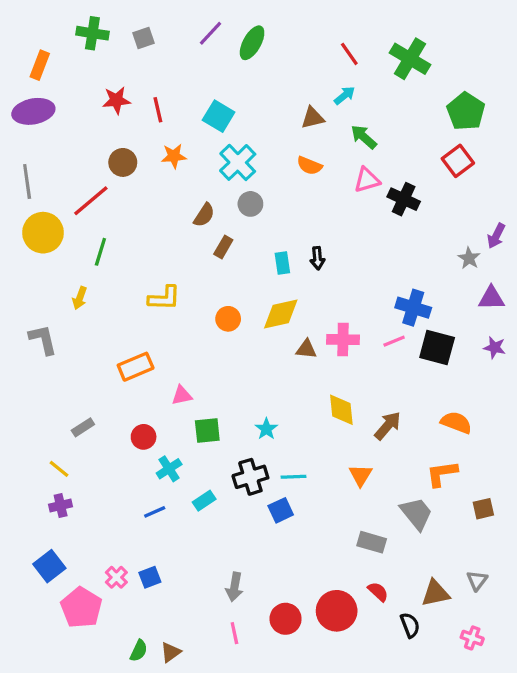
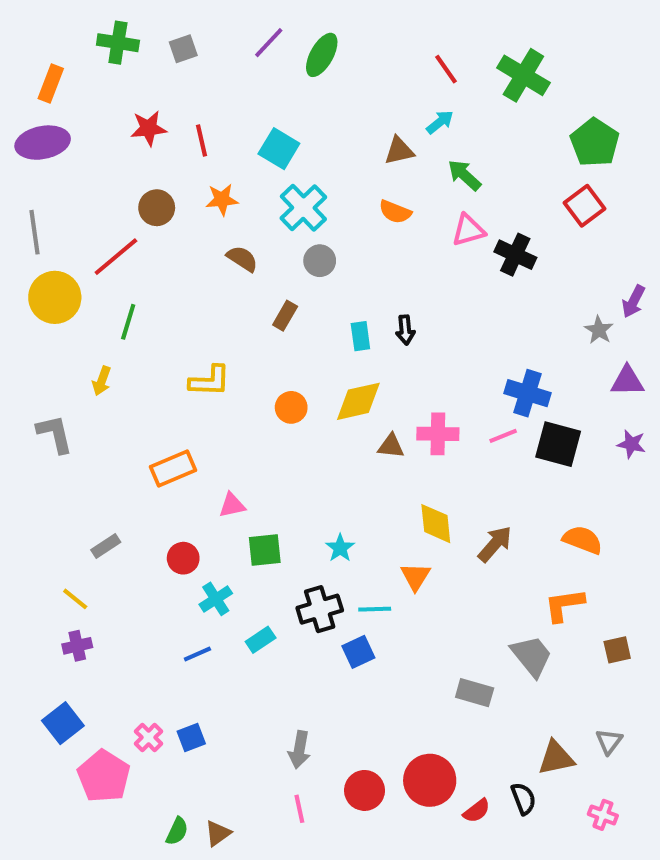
brown semicircle: (204, 215) -> (242, 259), moved, turned -90
orange triangle: (361, 475) -> (415, 577), moved
red semicircle: (378, 592) -> (477, 811), moved, turned 100

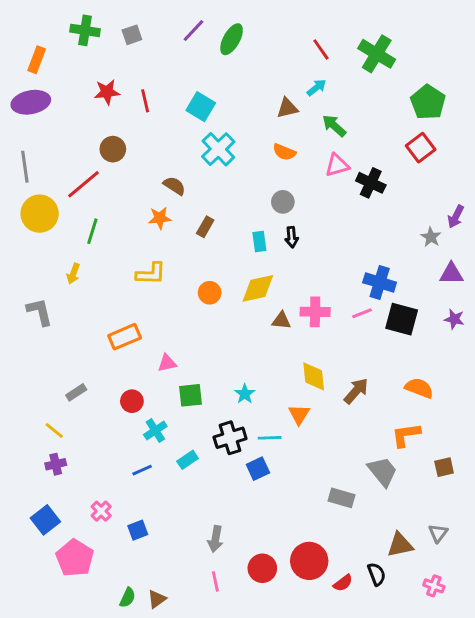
orange star: (222, 200) -> (160, 218), moved
gray circle: (320, 261) -> (283, 202), moved
pink cross: (149, 737) -> (101, 511), moved

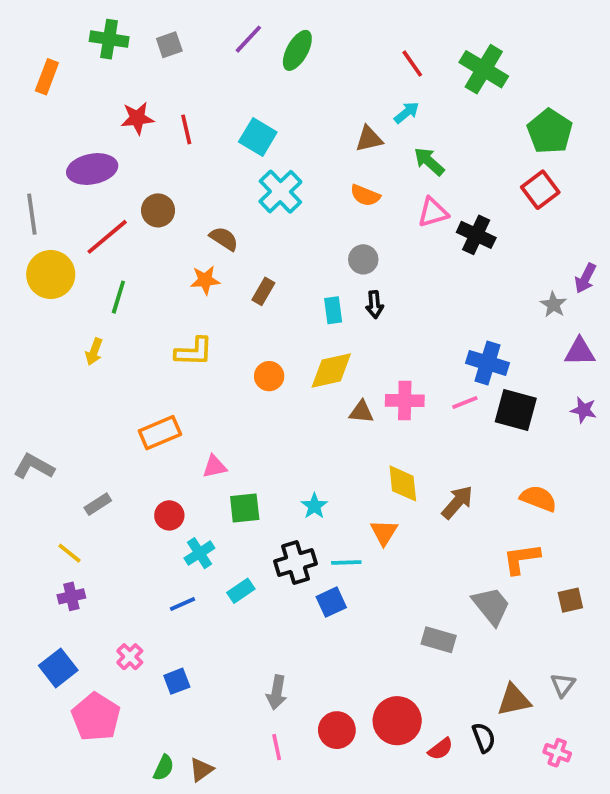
purple ellipse: (31, 102) -> (92, 169), moved
brown circle: (113, 149) -> (158, 210), moved
gray L-shape: (40, 312) -> (34, 466), moved, turned -48

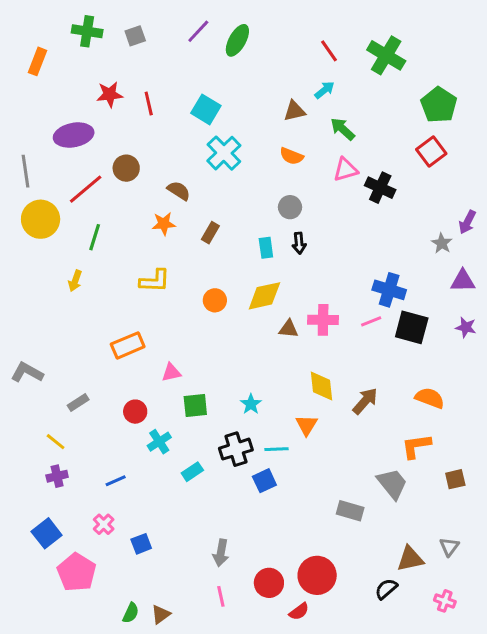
blue line: (183, 604) -> (116, 481), moved
black semicircle: (484, 738) -> (386, 589), turned -110
red semicircle: (440, 749) -> (299, 611), moved

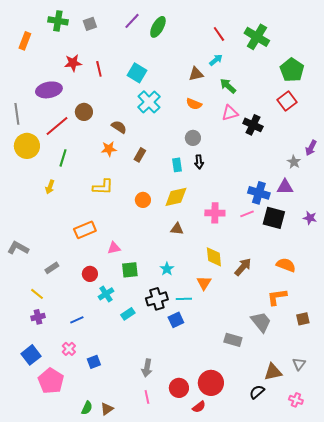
purple triangle: (463, 281) -> (285, 187), moved
brown triangle: (288, 329) -> (177, 229), moved

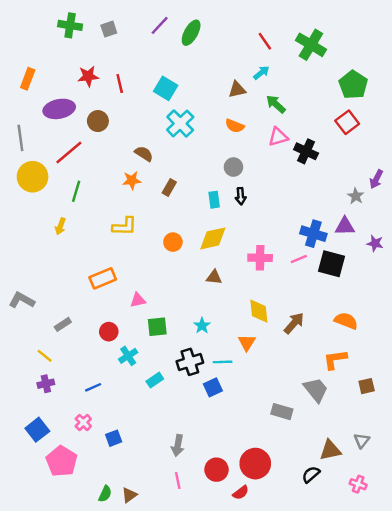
orange rectangle: (25, 41) -> (28, 79), moved
brown circle: (84, 112) -> (98, 121), moved
purple star: (310, 218) -> (375, 243), moved

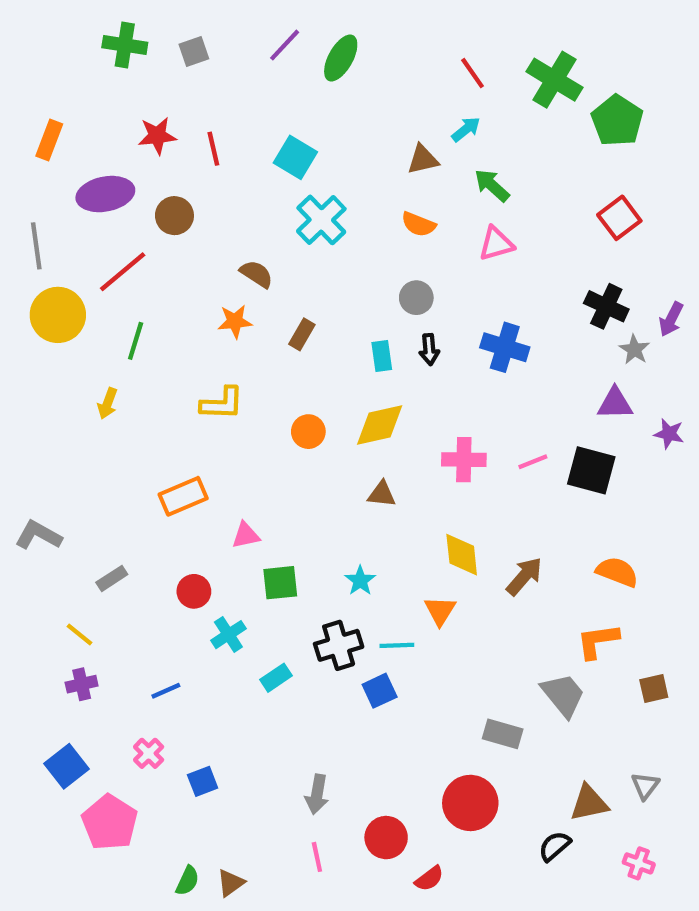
green pentagon: (353, 85) -> (617, 121), moved
black cross: (306, 151) -> (606, 306), moved
blue cross: (313, 234) -> (505, 347), moved
red circle: (255, 464) -> (470, 803), moved

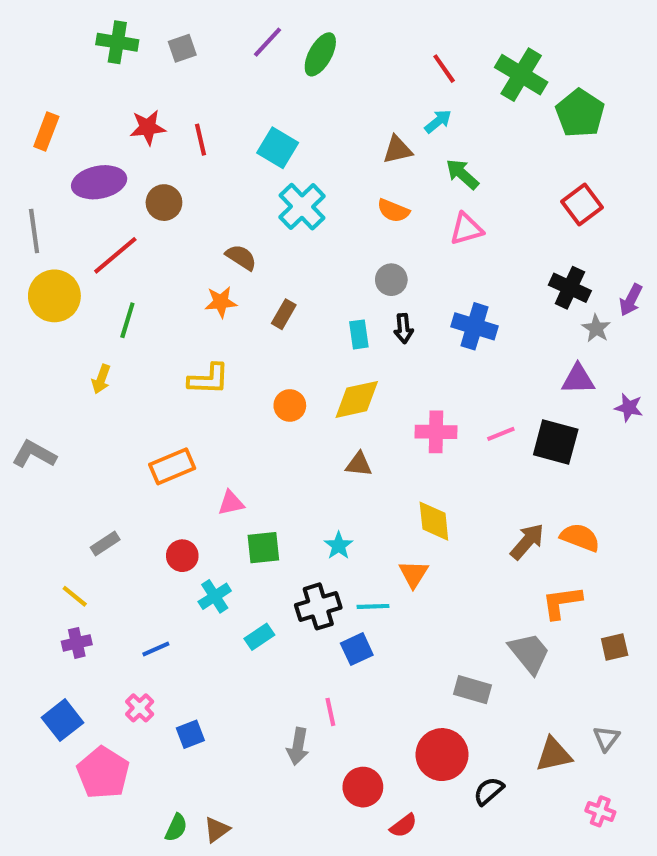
gray L-shape: (38, 535) -> (34, 454), moved
brown arrow: (524, 576) -> (527, 541), moved
black semicircle: (555, 846) -> (489, 791), moved
pink line: (317, 857) -> (330, 712), moved

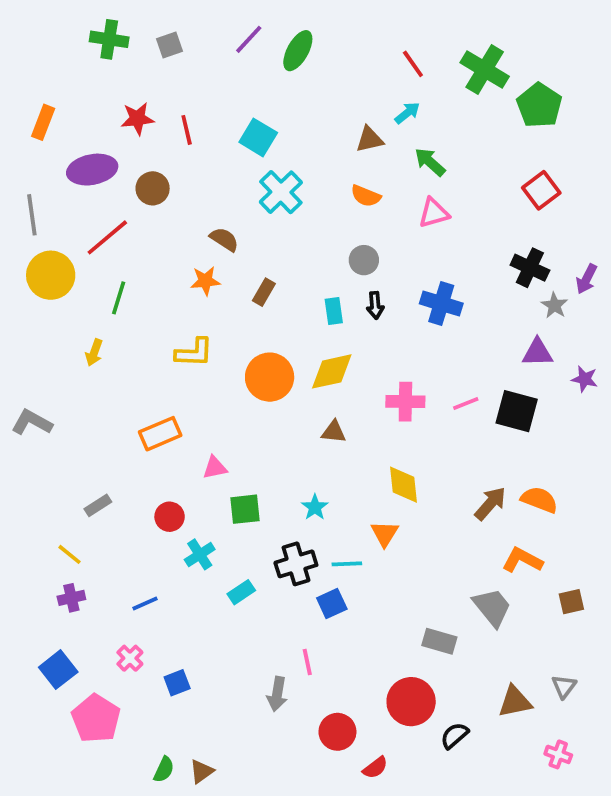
orange circle: (290, 405) -> (270, 377), size x1.6
orange L-shape: (562, 602) -> (522, 560), turned 36

